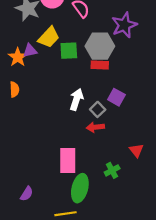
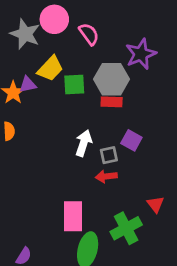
gray square: (98, 109) -> (109, 155), turned 32
green cross: (112, 170) -> (126, 228), size x1.6

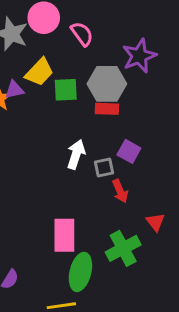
red arrow: (106, 176) -> (120, 191), moved, turned -108

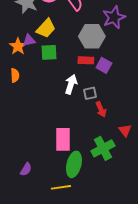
green square: (66, 90) -> (49, 52), moved
red rectangle: (107, 109) -> (86, 60), moved
purple square: (129, 151) -> (104, 65), moved

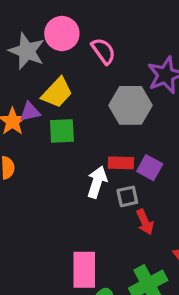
red rectangle: (86, 60) -> (121, 163), moved
purple square: (104, 65) -> (150, 168), moved

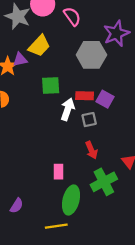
green square: (62, 131) -> (51, 86), moved
red arrow: (145, 222) -> (91, 150), moved
pink rectangle: (84, 270) -> (59, 172), size x0.6

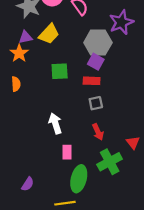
purple triangle: (20, 59) -> (26, 37), moved
purple square: (105, 99) -> (96, 62), moved
white arrow: (68, 109) -> (55, 123), moved, turned -36

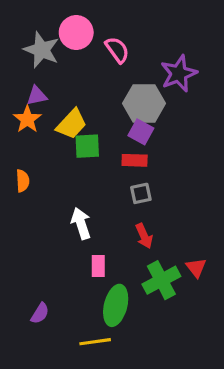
yellow trapezoid: (49, 34) -> (71, 124), moved
orange semicircle: (16, 84) -> (23, 181), moved
red triangle: (133, 143) -> (196, 268), moved

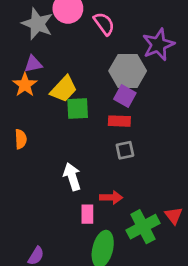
red arrow: (144, 236) -> (111, 197), moved, turned -65

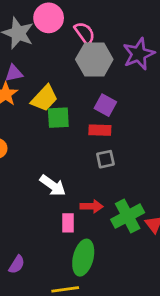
gray hexagon: (128, 71) -> (94, 59), moved
white arrow: (72, 177) -> (53, 186), turned 144
green cross: (143, 227) -> (128, 216), moved

